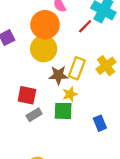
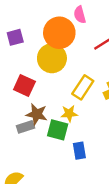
brown star: (58, 75) -> (37, 114), moved
red square: (27, 95) -> (24, 86), moved
blue rectangle: (100, 123) -> (79, 151), moved

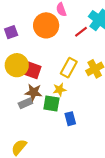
yellow circle: (52, 58) -> (17, 65), moved
red square: (24, 86) -> (33, 70), moved

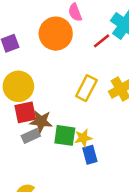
red square: (33, 70) -> (25, 112), moved, turned -30
yellow star: (60, 90) -> (83, 138), moved

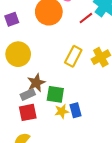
red square: (25, 112) -> (28, 112), moved
brown star: (41, 121) -> (36, 83), turned -30
yellow star: (83, 138) -> (62, 111), moved

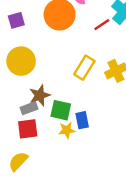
blue rectangle: (75, 110) -> (82, 120), moved

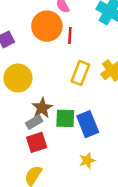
red line: (102, 25) -> (70, 35), moved, turned -42
blue rectangle: (82, 120) -> (88, 124), size x1.5
yellow star: (67, 130) -> (87, 161), moved

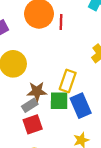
yellow rectangle: (80, 73) -> (68, 81), moved
brown star: (42, 108) -> (37, 91), turned 30

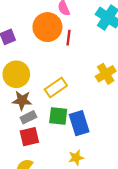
yellow rectangle: (68, 81) -> (56, 87), moved, turned 30
brown star: (37, 91) -> (22, 100), moved

